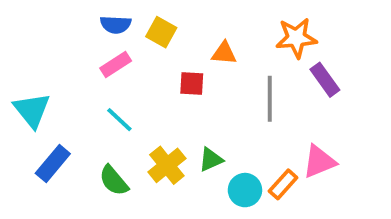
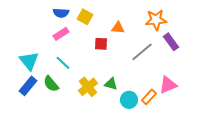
gray line: (270, 99) -> (142, 52), turned 50
cyan triangle: (32, 110) -> (29, 61), moved
green triangle: (211, 160) -> (111, 84), turned 40
green semicircle: (114, 181) -> (51, 84), moved

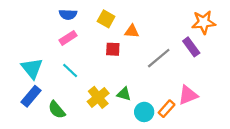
yellow square: (85, 17) -> (106, 19), moved
orange star: (156, 20) -> (204, 22), moved
green semicircle: (51, 84) -> (57, 110), moved

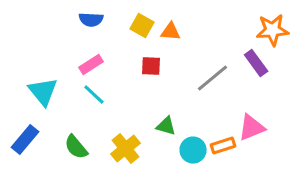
orange triangle: (132, 31) -> (171, 32), moved
pink rectangle: (68, 38) -> (91, 65), moved
blue rectangle: (31, 96) -> (25, 140), moved
yellow cross: (98, 97) -> (125, 149), moved
orange rectangle: (167, 109) -> (223, 146), turned 30

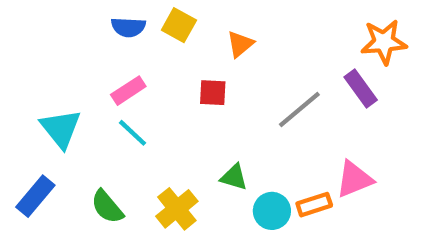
yellow square: (142, 26) -> (179, 25), moved
orange triangle: (171, 32) -> (240, 44), turned -45

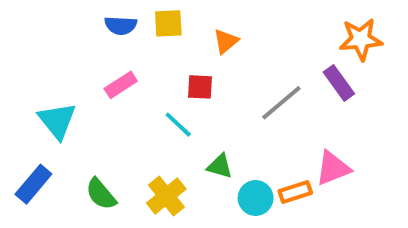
yellow square: (179, 25) -> (168, 23), turned -32
cyan line: (133, 133) -> (178, 125), moved

